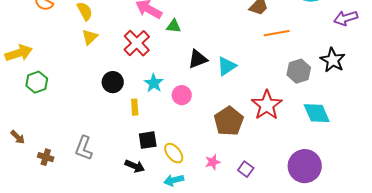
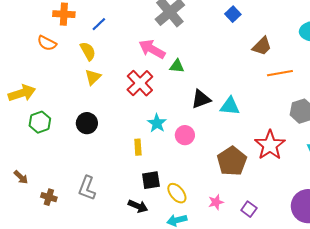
cyan triangle: (227, 66) -> (230, 106), turned 40
black circle: (113, 82) -> (87, 123), moved

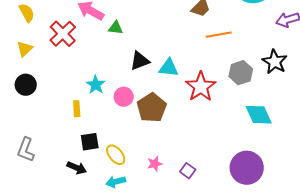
yellow triangle: (93, 77) -> (25, 49), moved
red cross: (140, 83) -> (63, 34), moved
red star: (270, 145) -> (201, 87), moved
brown pentagon: (232, 161) -> (152, 108), moved

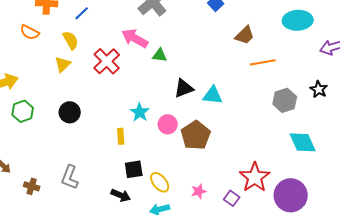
yellow triangle: (25, 49) -> (63, 64), moved
black star: (275, 62) -> (319, 89), size x0.7
red star: (201, 87) -> (255, 177), moved

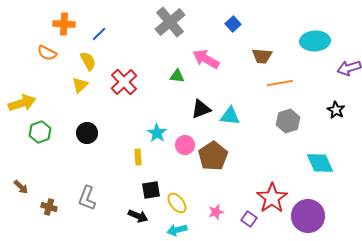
brown trapezoid: (245, 35) -> (262, 56), turned 50
pink arrow: (135, 38) -> (206, 59), moved
gray hexagon: (285, 100) -> (288, 121), moved

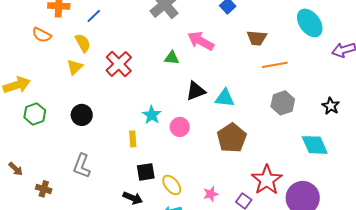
cyan ellipse: (315, 41) -> (310, 23), turned 56
black star: (336, 110) -> (331, 106), moved
brown pentagon: (213, 156) -> (232, 138), moved
gray L-shape: (87, 198) -> (82, 166), moved

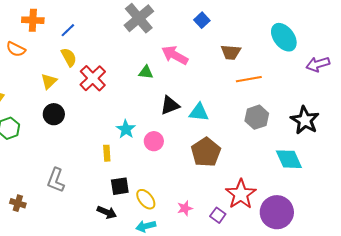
yellow semicircle: (83, 43) -> (69, 57), moved
black star: (331, 106) -> (305, 120), size x1.6
black circle: (82, 115) -> (54, 114), moved

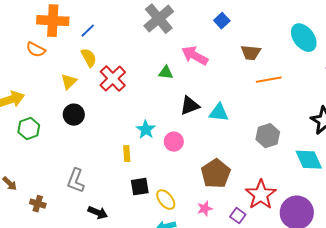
orange cross: (33, 20) -> (53, 21), size x1.4
gray hexagon: (257, 117) -> (268, 136), moved
brown pentagon: (206, 152) -> (216, 174), moved
black arrow: (107, 212) -> (98, 213), moved

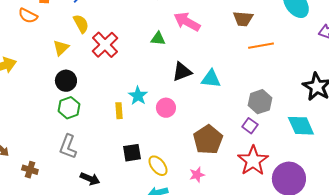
green hexagon: (29, 129) -> (69, 108), moved
yellow rectangle: (127, 154) -> (119, 111), moved
purple square: (238, 216) -> (250, 126), moved

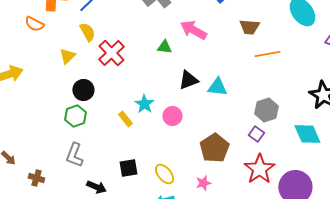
black circle: (66, 81) -> (83, 90), moved
yellow rectangle: (119, 111) -> (125, 119), turned -35
black square: (132, 153) -> (128, 168), moved

